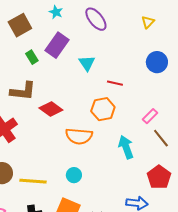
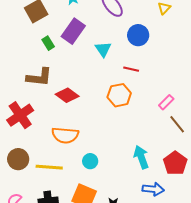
blue circle: (157, 62) -> (138, 35), moved
orange semicircle: (79, 136) -> (65, 135), moved
cyan arrow: (126, 147) -> (141, 157), moved

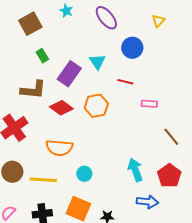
purple rectangle: (73, 31) -> (69, 74), moved
orange hexagon: (119, 95) -> (96, 106), moved
pink rectangle: (166, 102) -> (149, 104), moved, turned 49

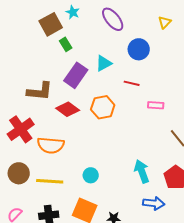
brown square: (30, 24) -> (51, 24), moved
green rectangle: (42, 56) -> (66, 44), moved
cyan triangle: (97, 62) -> (104, 63), turned 36
orange semicircle: (59, 148) -> (51, 145), moved

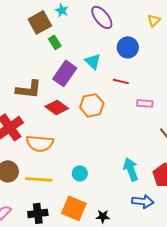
cyan triangle: (104, 63) -> (93, 61), turned -48

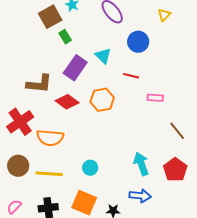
blue arrow: (143, 201) -> (140, 196), moved

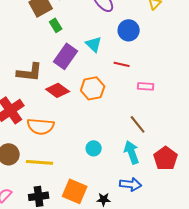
brown line: (177, 131) -> (138, 124), moved
cyan circle: (90, 168) -> (94, 148), moved

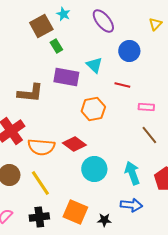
purple rectangle: (66, 56) -> (66, 77), turned 65
red diamond: (58, 90) -> (74, 144), moved
brown line: (138, 124) -> (149, 135), moved
cyan circle: (94, 148) -> (94, 169), size x1.6
yellow line: (40, 162) -> (40, 183), turned 52

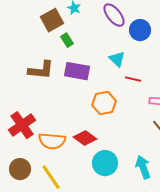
blue circle: (129, 51) -> (140, 30), moved
cyan triangle: (94, 65) -> (117, 59), moved
brown L-shape: (30, 93) -> (41, 70), moved

